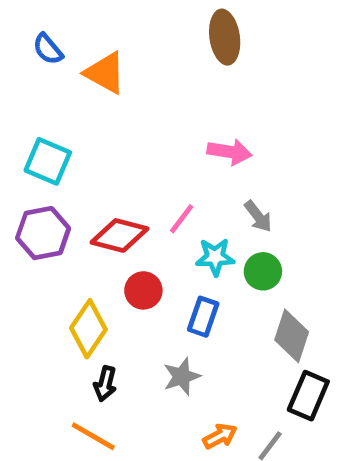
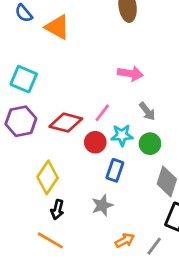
red circle: (143, 290) -> (95, 142), moved

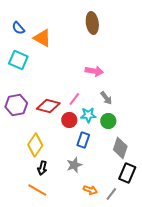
cyan square: (24, 79) -> (18, 60), moved
orange arrow: (125, 240) -> (90, 190), turned 48

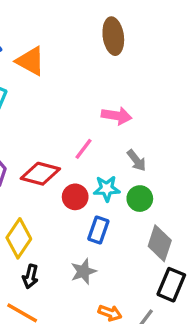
pink line: (74, 99) -> (83, 149), moved

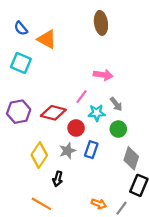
cyan star: (107, 189) -> (97, 113), moved
gray star: (83, 271) -> (67, 151), moved
black arrow: (30, 276) -> (58, 179), moved

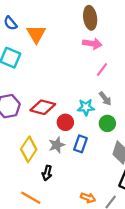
orange triangle: (47, 39) -> (36, 34), turned 30
pink arrow: (103, 75) -> (92, 44), moved
pink line: (81, 97) -> (102, 70), moved

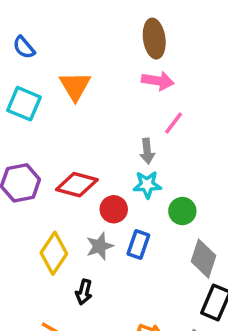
orange triangle: (36, 34) -> (75, 86), moved
gray arrow: (105, 99) -> (147, 151), moved, turned 32

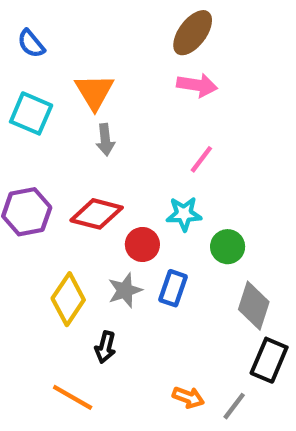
brown ellipse: (154, 39) -> (193, 33), turned 45
pink line: (174, 123) -> (201, 159), moved
gray arrow: (147, 151) -> (105, 140), moved

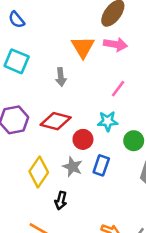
orange triangle: (94, 92) -> (83, 47), moved
gray star: (125, 290) -> (73, 167), turned -30

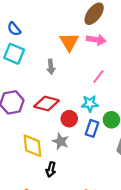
blue semicircle: (17, 20) -> (14, 29), moved
blue rectangle: (101, 165) -> (92, 128), moved
yellow diamond: (39, 172) -> (32, 146), turned -40

